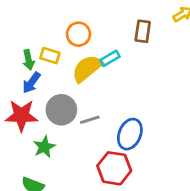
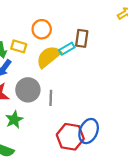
brown rectangle: (143, 31) -> (82, 38), moved
gray line: (90, 120) -> (51, 98), turned -70
blue ellipse: (130, 134) -> (89, 131), moved

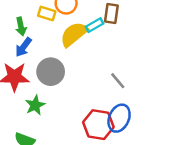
yellow rectangle: (19, 46) -> (47, 14), moved
gray line: (51, 98) -> (118, 81), moved, turned -42

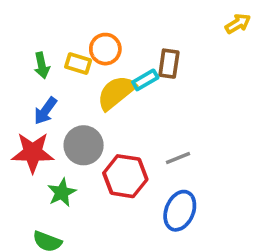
green arrow: (21, 26) -> (42, 65), moved
gray line: (118, 81) -> (178, 158), turned -72
red hexagon: (98, 125) -> (125, 176), moved

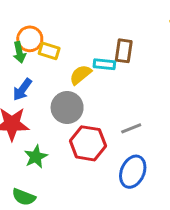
orange circle: (105, 49) -> (30, 39), moved
cyan rectangle: (145, 80) -> (104, 64), turned 36
yellow semicircle: (116, 93) -> (81, 75), size x0.7
gray circle: (84, 145) -> (67, 108), moved

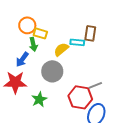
green arrow: (19, 52) -> (33, 44), moved
red hexagon: (88, 143) -> (80, 97), moved
green star: (36, 157) -> (39, 99), moved

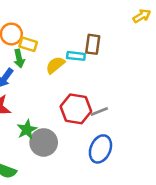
gray circle: (52, 71) -> (44, 142), moved
red hexagon: (80, 97) -> (76, 109), moved

